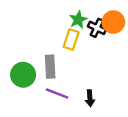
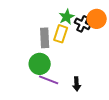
gray rectangle: (50, 67) -> (45, 38), moved
green circle: (23, 75) -> (40, 64), moved

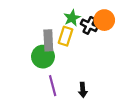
green circle: (40, 64) -> (43, 57), moved
purple line: (49, 80) -> (53, 86), turned 54

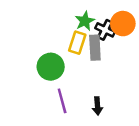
gray rectangle: (48, 40) -> (95, 48), moved

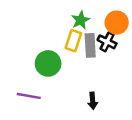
black cross: (105, 30) -> (107, 42), moved
purple line: (62, 101) -> (29, 96), moved, turned -65

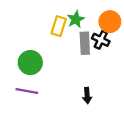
yellow rectangle: (73, 41) -> (59, 26), moved
green circle: (48, 63) -> (30, 63), moved

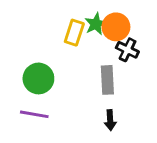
orange circle: (110, 22) -> (116, 27), moved
gray rectangle: (85, 43) -> (107, 80), moved

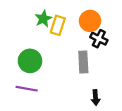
green star: (96, 24) -> (43, 19), moved
black arrow: (110, 120) -> (96, 98), moved

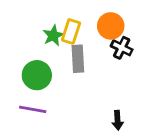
green star: (43, 19) -> (53, 35), moved
gray rectangle: (83, 62) -> (78, 59), moved

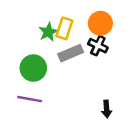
black cross: (122, 48) -> (98, 46), moved
gray rectangle: (78, 59) -> (71, 53), turned 70

